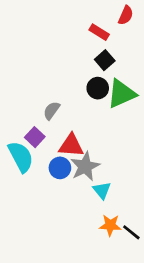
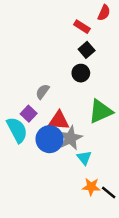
green triangle: (122, 94) -> (101, 111), moved
blue circle: (60, 168) -> (49, 139), size x1.5

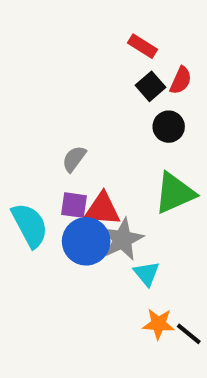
red semicircle: (104, 13) -> (181, 80), moved
black circle: (81, 73) -> (169, 127), moved
purple square: (29, 114) -> (74, 205), moved, turned -35

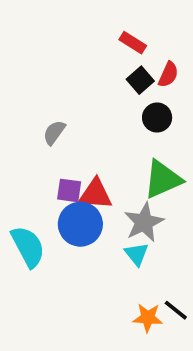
gray semicircle: (74, 159) -> (54, 132), moved
cyan semicircle: (30, 225) -> (28, 247), moved
gray star: (122, 239) -> (144, 222), moved
orange star: (159, 324) -> (148, 318), moved

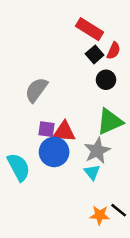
red rectangle: (133, 43) -> (90, 29), size x1.5
gray semicircle: (54, 132) -> (36, 90), size x1.5

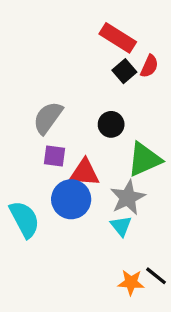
black circle: (106, 80) -> (111, 124), moved
purple square: (46, 129) -> (55, 156), moved

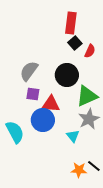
red rectangle: (118, 38) -> (71, 23), turned 65
red semicircle: (149, 66) -> (90, 51), moved
black circle: (111, 124) -> (67, 75), size x1.5
gray star: (128, 198) -> (89, 119), moved

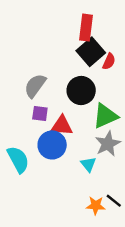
black square: (75, 43) -> (91, 52), size x1.6

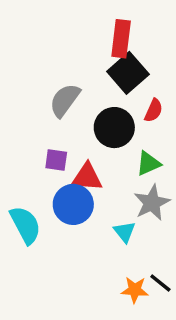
red semicircle: (109, 61) -> (154, 110), moved
gray semicircle: (35, 86) -> (65, 100), moved
green triangle: (105, 116) -> (148, 163), size x0.7

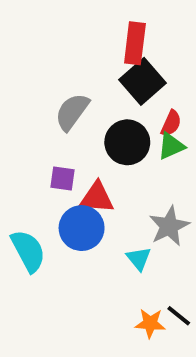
green triangle: (148, 163) -> (171, 146), moved

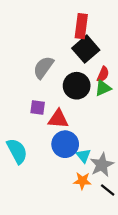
gray star: (169, 226) -> (102, 165), moved
blue circle: (82, 228) -> (65, 144), moved
orange star: (150, 323) -> (82, 181), moved

